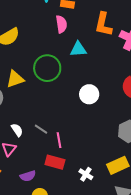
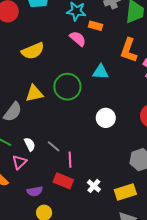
pink semicircle: (61, 24) -> (78, 39), moved, turned -48
white cross: (86, 174) -> (94, 186), moved

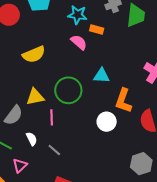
orange L-shape: (129, 50) -> (123, 101), moved
white semicircle: (30, 144) -> (32, 139), moved
pink line: (70, 160) -> (52, 117), moved

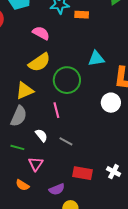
pink semicircle: (79, 42) -> (41, 33), moved
yellow semicircle: (34, 54) -> (39, 62), moved
yellow triangle: (35, 97) -> (25, 91), moved

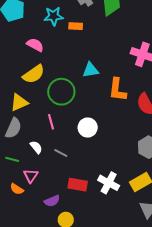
white circle: (111, 103) -> (88, 128), moved
white cross: (114, 172) -> (109, 183), size x1.5
orange semicircle: (22, 185) -> (17, 189), moved

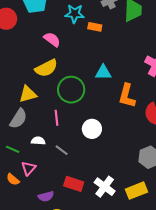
white semicircle: (36, 147) -> (38, 141), turned -56

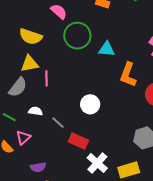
yellow semicircle: (46, 68) -> (31, 37), moved, turned 40
green circle: (71, 90) -> (77, 36), moved
pink line: (56, 118) -> (47, 78), moved
red rectangle: (74, 184) -> (78, 141), moved

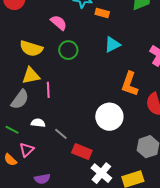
green circle: (77, 36) -> (68, 50), moved, size x0.7
cyan triangle: (107, 49) -> (112, 44), moved, turned -30
white circle: (90, 104) -> (109, 117), moved, size x1.4

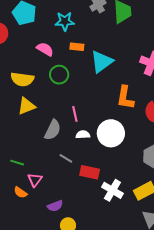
orange rectangle: (102, 13) -> (77, 47), moved
cyan triangle: (112, 44) -> (102, 62), size x1.4
pink line: (48, 90) -> (75, 114), moved
gray semicircle: (20, 99) -> (53, 130), moved
white semicircle: (38, 123) -> (83, 135), moved

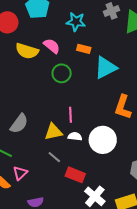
yellow semicircle: (22, 79) -> (27, 51), moved
yellow triangle: (27, 106) -> (53, 132), moved
gray semicircle: (53, 130) -> (19, 124), moved

